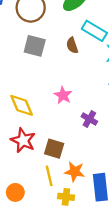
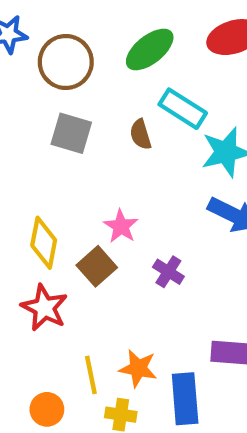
yellow diamond: (22, 105) -> (44, 243), turned 32
brown square: (54, 149) -> (97, 266), moved, turned 30
orange circle: (15, 192) -> (47, 409), moved

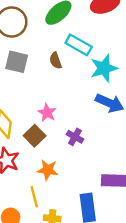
orange star: (138, 368) -> (48, 170), moved

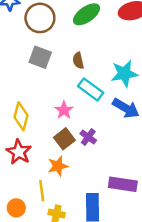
cyan rectangle: (79, 45) -> (91, 89), moved
brown square: (35, 136) -> (64, 139), moved
orange star: (48, 170) -> (58, 166), turned -30

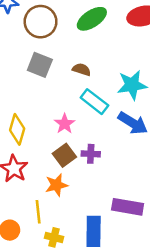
brown semicircle: (78, 61) -> (82, 69), turned 119
purple cross: (88, 137) -> (91, 154), turned -35

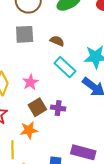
gray square: (40, 65) -> (25, 34), turned -30
pink star: (65, 124) -> (30, 82), moved

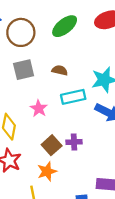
cyan rectangle: (65, 67) -> (73, 97), turned -45
pink star: (30, 82) -> (39, 108), moved

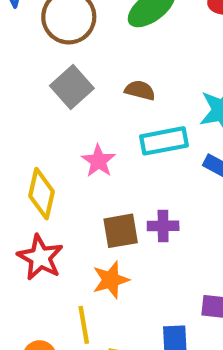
gray square: (24, 70) -> (72, 87), turned -30
brown square: (52, 145) -> (121, 231), turned 30

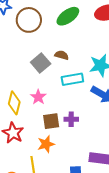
gray square: (72, 87) -> (41, 63), moved
pink star: (98, 161) -> (38, 97), moved

